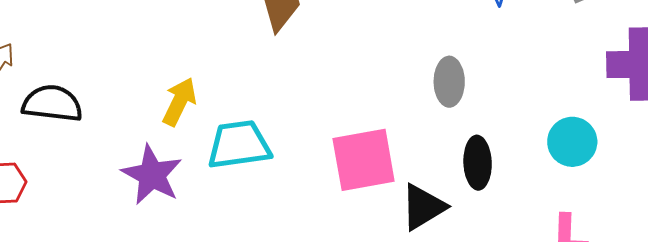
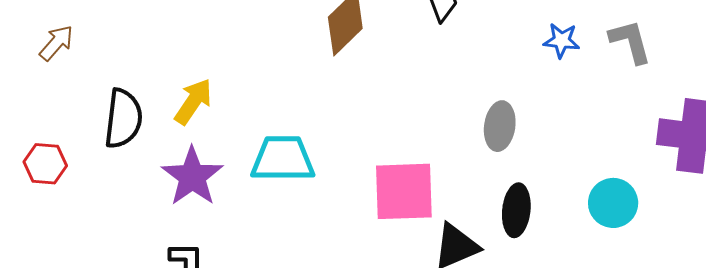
yellow arrow: (179, 102) -> (193, 102), moved
black semicircle: (52, 104) -> (123, 119), moved, turned 82

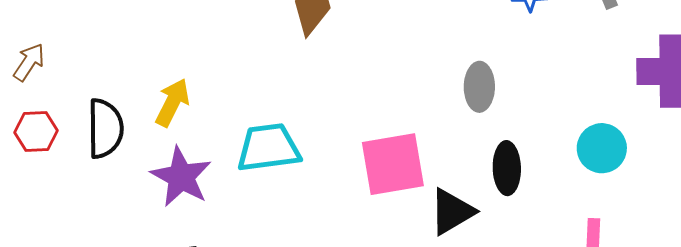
red hexagon: (45, 164) -> (36, 131), moved

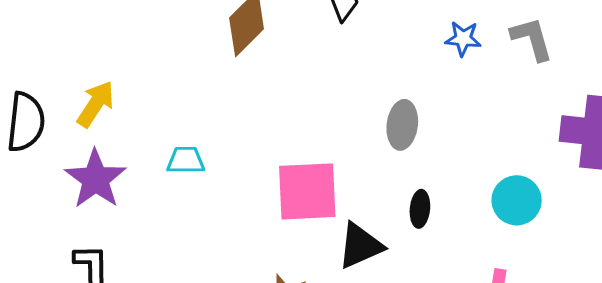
cyan trapezoid: (268, 148) -> (186, 160), size x0.6
black ellipse: (507, 168) -> (420, 209), size x0.7

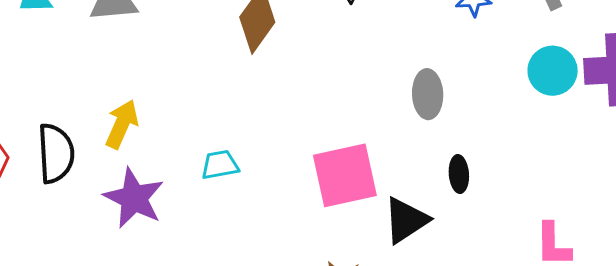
cyan circle: (517, 200) -> (553, 71), moved

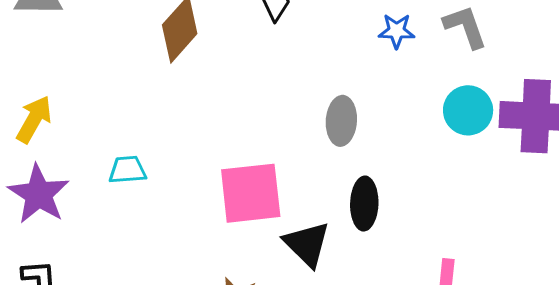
black ellipse: (459, 174) -> (364, 204), size x1.4
black triangle: (406, 220) -> (307, 244), turned -48

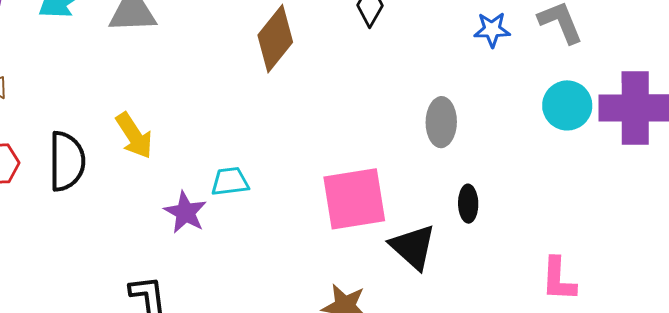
yellow arrow: (34, 119) -> (134, 136), turned 120
purple star: (39, 194) -> (185, 212), moved, size x0.7
black ellipse: (364, 204) -> (468, 204), size x0.7

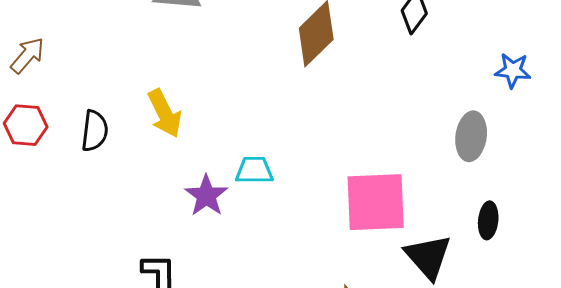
blue star: (492, 30) -> (513, 70), moved
black semicircle: (67, 161) -> (95, 131), size x0.7

